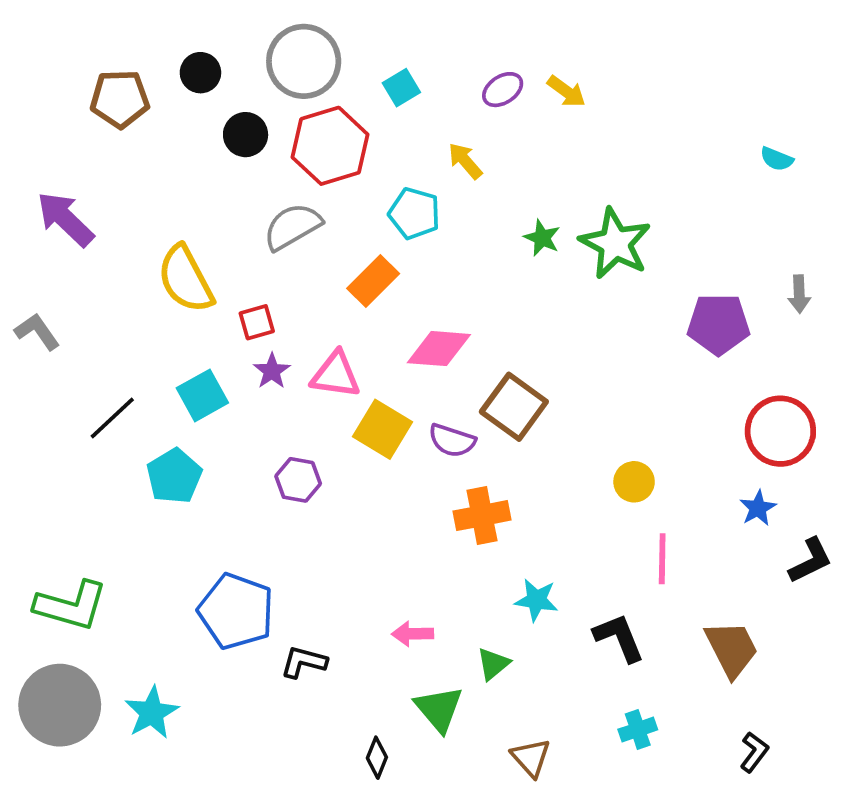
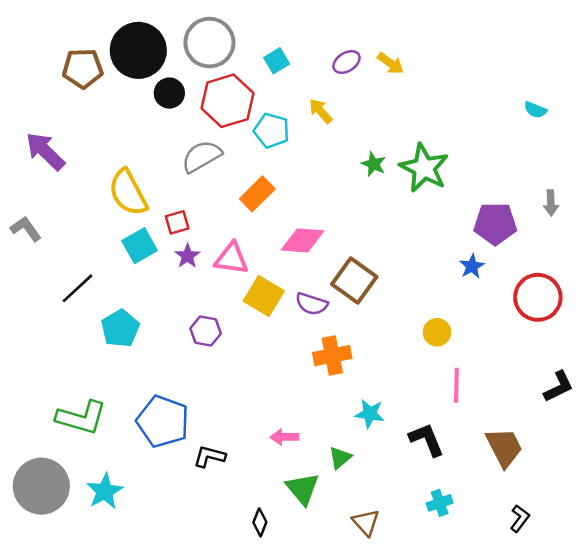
black circle: (200, 73) -> (138, 50), size x2.0
cyan pentagon: (414, 213) -> (271, 131), moved
cyan square: (202, 395) -> (140, 246), moved
blue star: (758, 508) -> (472, 266), moved
green L-shape: (71, 606) -> (81, 418), moved

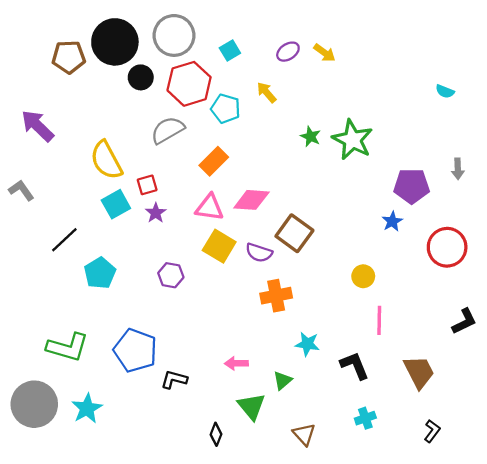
pink triangle: (231, 259) -> (209, 207), moved

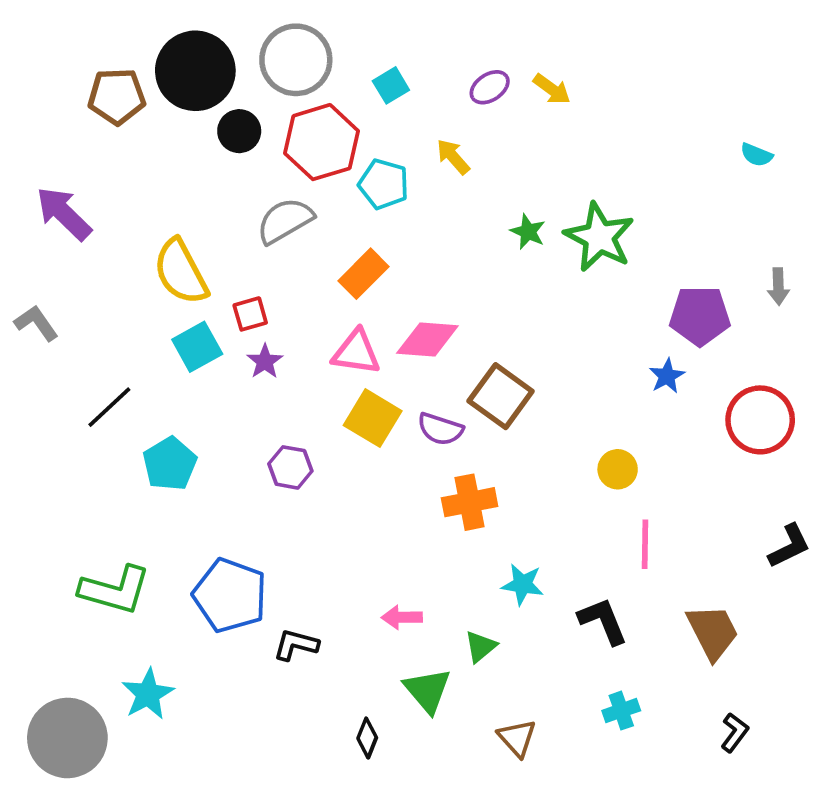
gray circle: (34, 404) -> (67, 738), moved

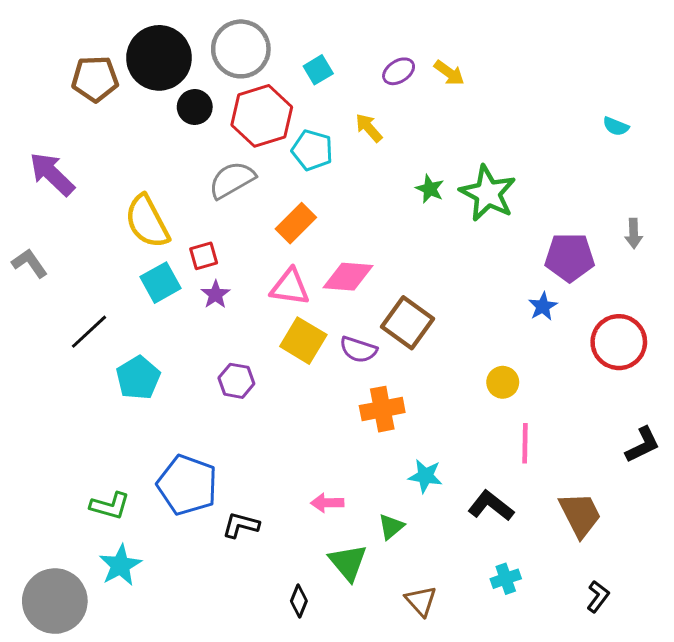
green L-shape: (115, 590) -> (110, 506), moved, size x0.7
black L-shape: (603, 621) -> (491, 506), turned -30

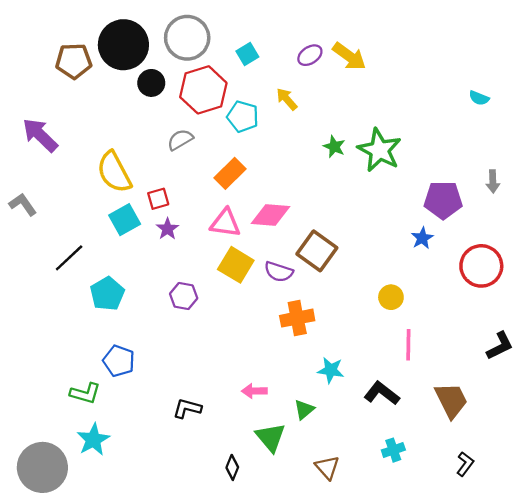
yellow arrow: (449, 73) -> (349, 56), size x1.4
gray semicircle: (232, 180) -> (180, 140), size x0.7
blue pentagon: (187, 485) -> (119, 361), moved, size x0.7

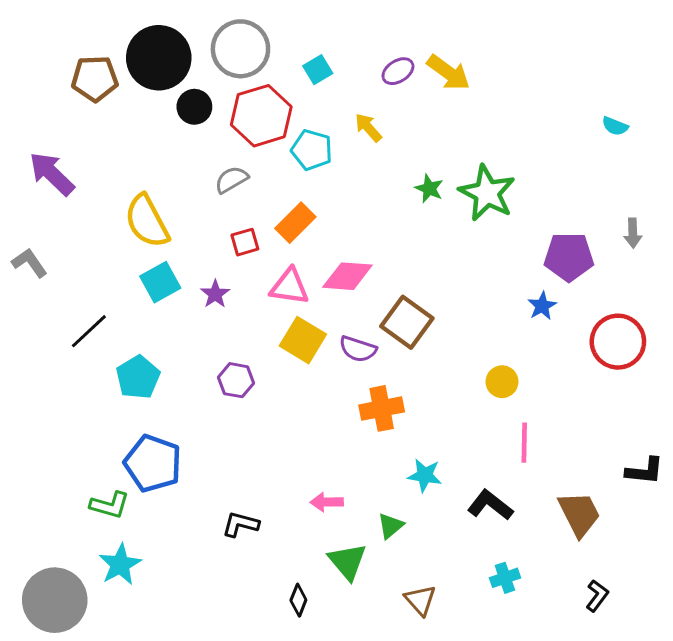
red square: (158, 199) -> (245, 242), moved
black L-shape: (500, 346) -> (645, 471), moved, turned 32
blue pentagon: (119, 361) -> (153, 463), size x1.4

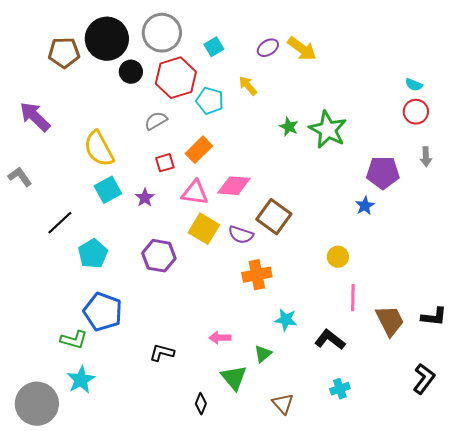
red circle: (618, 342) -> (416, 112), moved, size x0.7
purple hexagon: (236, 380) -> (159, 256), size x1.4
brown trapezoid: (579, 514) -> (390, 321), moved
black L-shape: (597, 596) -> (424, 379), moved, size x1.4

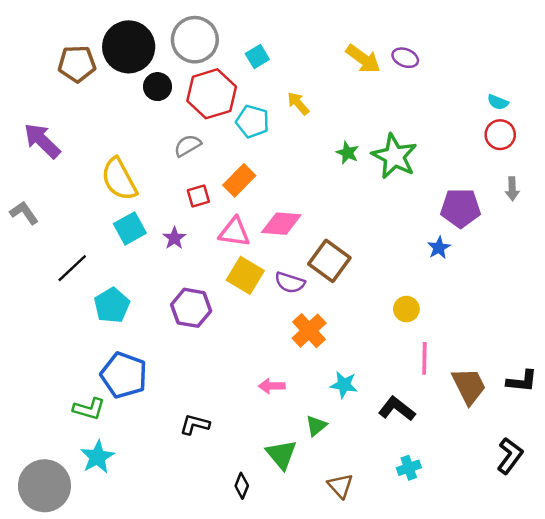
purple ellipse: (268, 48) -> (405, 58), moved, turned 55
orange cross: (257, 275) -> (309, 331), turned -32
pink arrow: (220, 338) -> (272, 386), moved

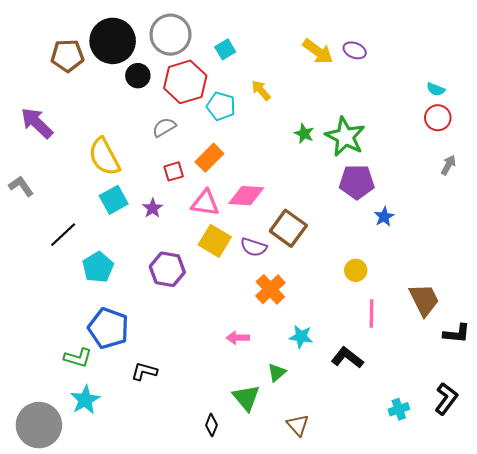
gray arrow: (512, 189) -> (448, 165), turned -150
purple pentagon: (461, 208) -> (357, 182), moved
brown trapezoid: (469, 386) -> (424, 300), moved
black L-shape: (195, 424) -> (144, 371), moved
cyan cross: (409, 468) -> (399, 409), moved

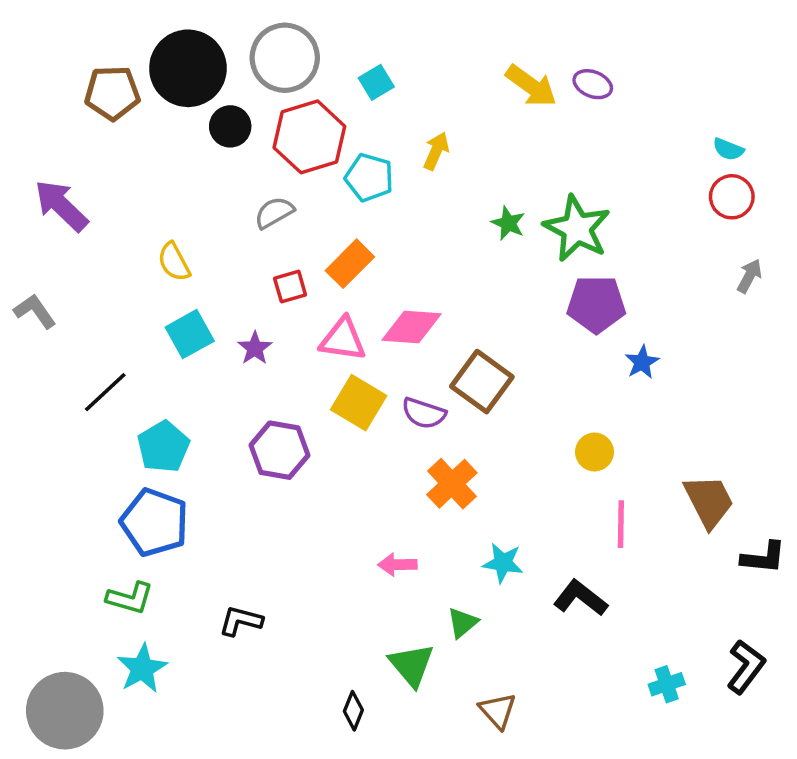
yellow arrow: (261, 90) -> (436, 151), turned 65
yellow semicircle: (104, 157) -> (174, 262), size x0.6
blue pentagon: (108, 328) -> (155, 522), moved

